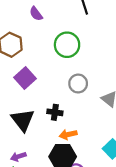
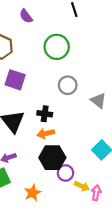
purple square: (25, 78) -> (15, 80), turned -30
orange arrow: (68, 134) -> (46, 133), moved

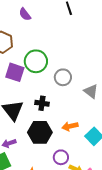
green circle: (57, 47) -> (36, 61), moved
orange arrow: (46, 133) -> (70, 126), moved
black hexagon: (52, 158) -> (40, 132), moved

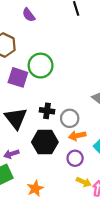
gray circle: (63, 77) -> (70, 118), moved
purple circle: (61, 157) -> (75, 158), moved

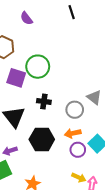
black cross: (47, 111) -> (44, 101), moved
gray circle: (70, 118) -> (75, 110), moved
purple circle: (75, 158) -> (78, 150), moved

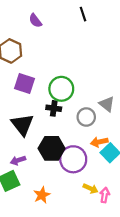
green circle: (38, 67) -> (61, 89), moved
orange arrow: (73, 133) -> (99, 142), moved
purple circle: (78, 150) -> (73, 159), moved, size x1.6

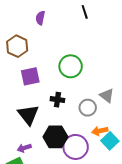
purple semicircle: (35, 21) -> (40, 18), turned 48
purple square: (24, 83) -> (30, 76), turned -30
green circle: (61, 89) -> (71, 66), moved

